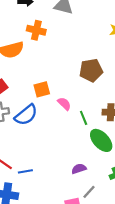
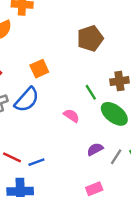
pink semicircle: (64, 104) -> (71, 116), moved
gray line: (89, 192) -> (116, 157), moved

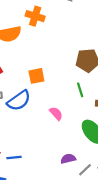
green line: (91, 92) -> (80, 90), moved
pink semicircle: (71, 116) -> (56, 114), moved

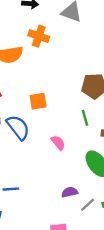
blue semicircle: (19, 101) -> (18, 127), turned -95

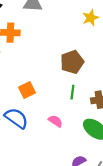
green line: (85, 118) -> (72, 92), turned 40

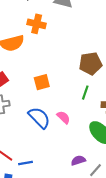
blue semicircle: (16, 118) -> (39, 118), moved

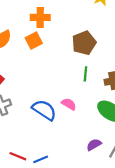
orange cross: (37, 24) -> (40, 17), moved
orange square: (42, 82) -> (34, 41), moved

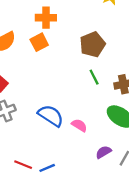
green line: (85, 74) -> (94, 77), turned -32
pink semicircle: (69, 104) -> (79, 125), moved

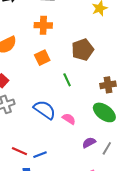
orange square: (39, 42) -> (42, 58), moved
green line: (94, 77) -> (67, 80), moved

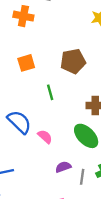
orange cross: (43, 25) -> (23, 16), moved
gray line: (107, 148) -> (82, 177), turned -32

